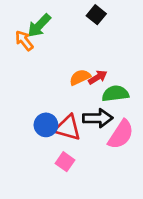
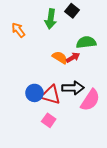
green arrow: (39, 26) -> (51, 19), moved, turned -36
orange semicircle: (80, 77) -> (60, 57), turned 56
green semicircle: (115, 94) -> (86, 42), moved

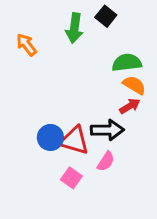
orange semicircle: (60, 57) -> (134, 85), moved
red arrow: (73, 57) -> (130, 106), moved
pink semicircle: (90, 100) -> (106, 161), moved, size x0.6

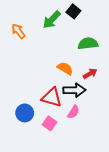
green arrow: (74, 28) -> (52, 20), turned 36
orange semicircle: (134, 85) -> (65, 68), moved
blue circle: (50, 137) -> (25, 113), moved

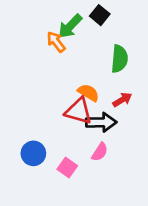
orange arrow: (18, 31) -> (56, 42), moved
green semicircle: (88, 44) -> (119, 59), turned 102
red triangle: (52, 97) -> (79, 111), moved

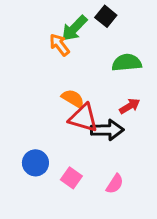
green semicircle: (119, 59) -> (127, 63), turned -100
orange semicircle: (88, 93) -> (73, 99), moved
pink semicircle: (100, 152) -> (115, 184), moved

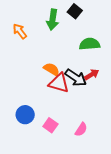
green arrow: (74, 28) -> (53, 20), turned -36
orange arrow: (59, 45) -> (20, 31), moved
black arrow: (107, 130) -> (76, 78), moved, turned 35

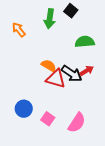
pink semicircle: (81, 129) -> (77, 123), size x1.5

